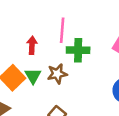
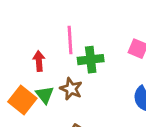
brown star: (57, 74) -> (71, 89), turned -30

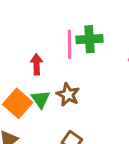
green cross: (91, 60) -> (89, 39), moved

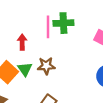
brown star: (68, 95) -> (46, 66), turned -30

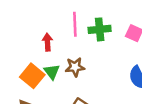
green cross: (63, 23) -> (100, 29), moved

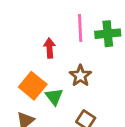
brown star: (75, 67) -> (80, 76), turned -30
green triangle: (52, 72) -> (54, 97), moved

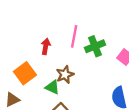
green cross: (108, 34) -> (95, 46), turned -30
green triangle: (54, 97) -> (52, 87), moved, turned -42

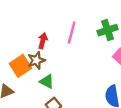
green cross: (95, 46) -> (108, 30), moved
brown star: (65, 75) -> (36, 60), moved

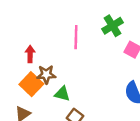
red arrow: (43, 41) -> (30, 54), moved
brown star: (36, 60) -> (46, 74), turned 30

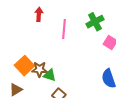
red arrow: (30, 54) -> (39, 14), moved
brown star: (46, 74) -> (40, 69), moved

